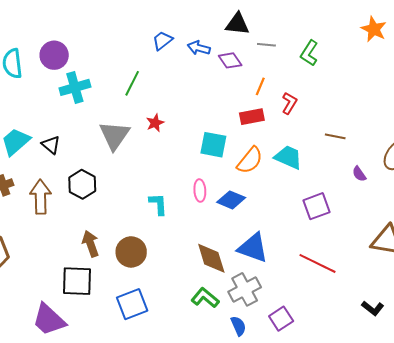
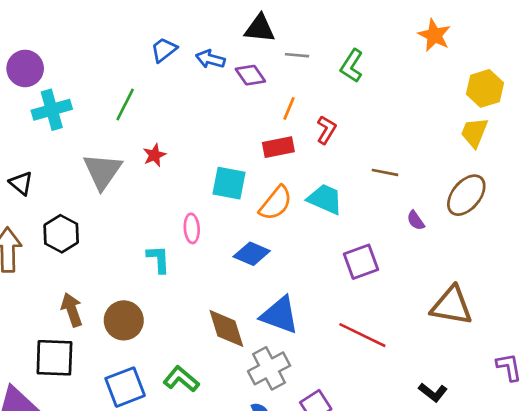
pink ellipse: (200, 191) -> (192, 228), moved
green L-shape: (205, 298) -> (181, 379), moved

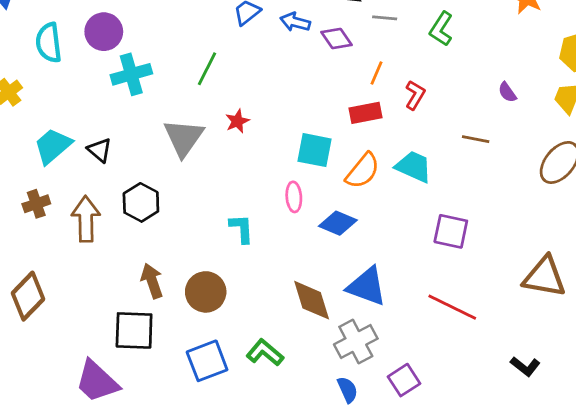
purple semicircle: (416, 220) -> (507, 92), moved
pink ellipse: (192, 228) -> (294, 197), moved
purple square: (361, 262) -> (451, 231), turned 32

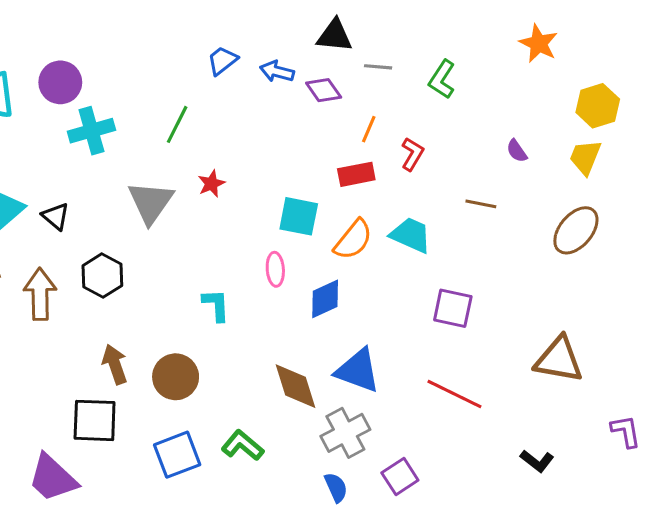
blue diamond: (338, 223) -> (325, 299), turned -48

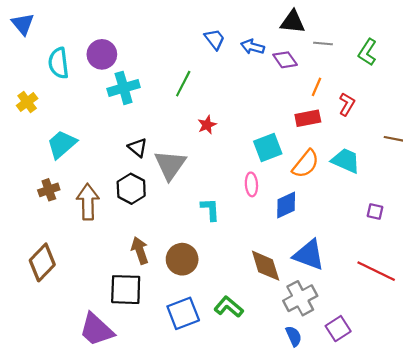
blue trapezoid: (222, 61) -> (215, 39), turned 90
gray triangle: (151, 202) -> (170, 165), moved
black triangle: (56, 216) -> (138, 148), moved
cyan square: (299, 216) -> (268, 148), turned -32
purple square: (453, 308) -> (375, 212), size x0.6

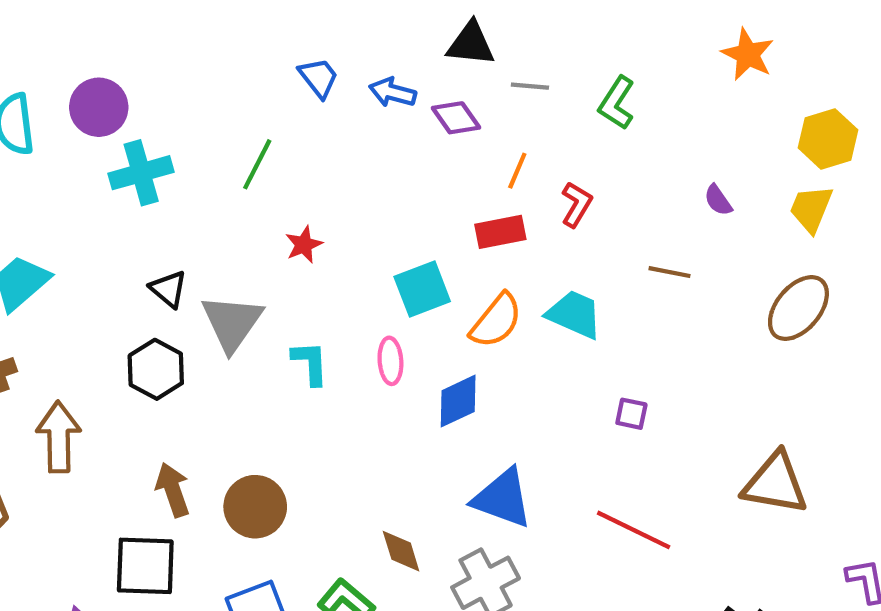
brown arrow: (88, 202) -> (59, 437), moved
cyan L-shape: (210, 209) -> (310, 363), moved
brown diamond: (266, 266) -> (401, 551), moved, size x0.7

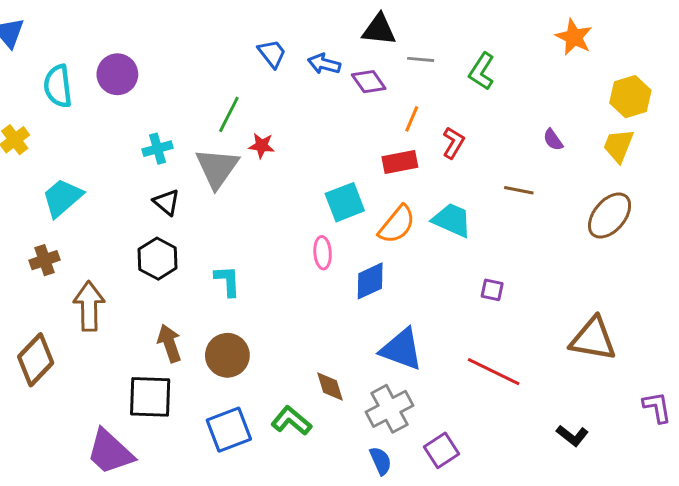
cyan cross: (141, 173) -> (158, 149), moved, size x0.7
red star: (304, 245) -> (262, 146), moved, turned 30
gray triangle: (232, 323) -> (217, 168), moved
cyan L-shape: (310, 363) -> (227, 281), moved

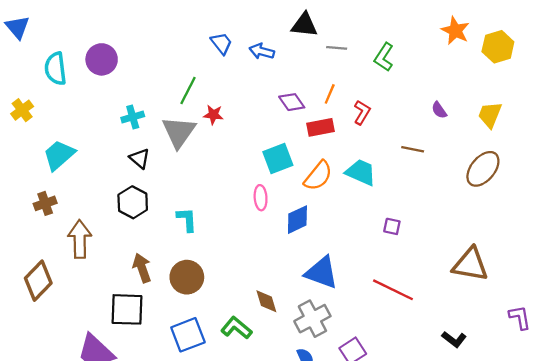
purple diamond: (369, 82) -> (292, 102), moved
yellow hexagon: (630, 97) -> (498, 47), moved

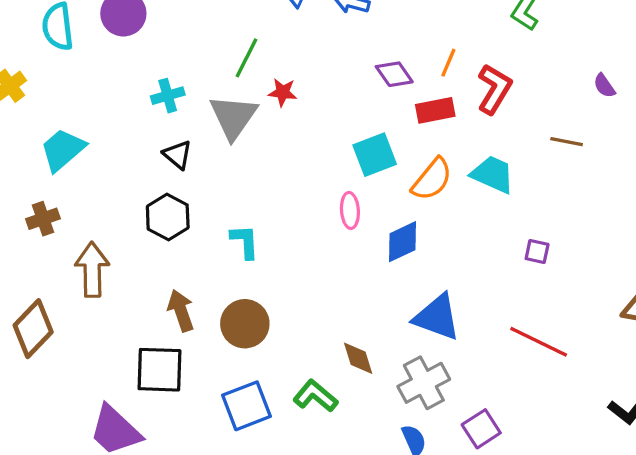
red L-shape: (362, 112) -> (494, 89), size x1.4

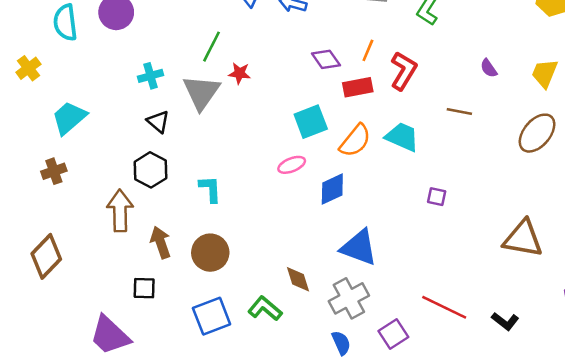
pink ellipse: (350, 210) -> (292, 165), turned 72
brown arrow: (92, 270) -> (120, 211), moved
red line: (539, 342) -> (444, 307), moved
black square: (160, 370) -> (144, 288), size x0.6

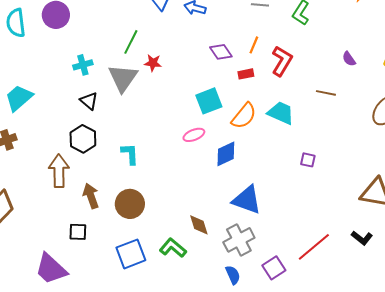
red rectangle: (358, 87) -> (246, 74), size x0.7
red line: (444, 307) -> (314, 247), turned -66
black L-shape: (505, 321) -> (362, 238), moved

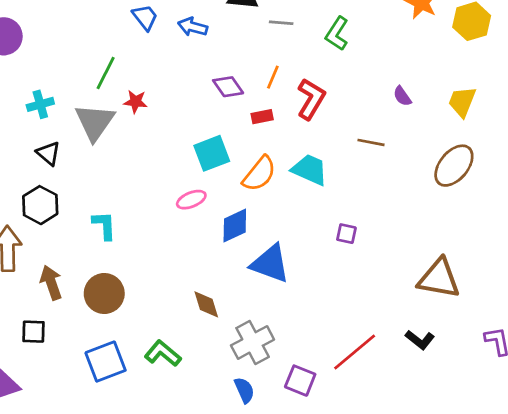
blue triangle: (247, 200) -> (270, 264), moved
brown diamond: (199, 225) -> (206, 304), moved
purple square: (274, 268) -> (300, 381), turned -35

